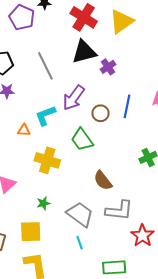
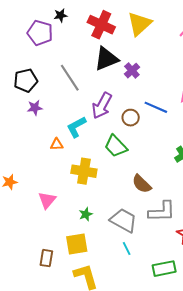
blue line: (127, 106) -> (156, 107), turned -70

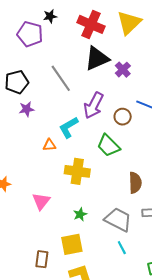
brown semicircle: (142, 184) -> (135, 183), turned -135

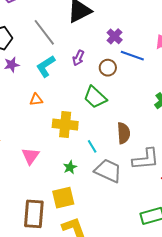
purple cross: (123, 70) -> (115, 36), moved
purple arrow: (94, 105) -> (78, 58), size x0.6
cyan L-shape: (68, 127) -> (46, 66), moved
cyan line: (122, 248) -> (92, 146), moved
brown rectangle: (42, 259) -> (34, 214), size x1.6

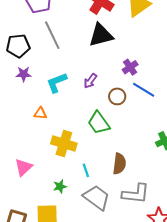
gray line: (44, 32) -> (52, 35), moved

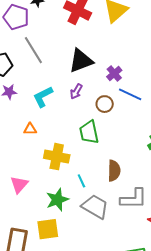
black triangle: (101, 35) -> (81, 61), moved
green trapezoid: (99, 123) -> (89, 132), turned 30
green star: (60, 186) -> (57, 200), size x1.6

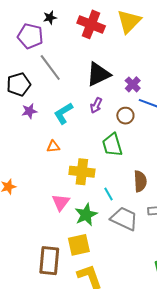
pink triangle: (19, 185) -> (61, 202), moved

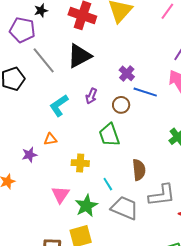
black triangle: (98, 74) -> (79, 56), moved
purple star: (29, 111) -> (29, 155), moved
yellow cross: (82, 172) -> (80, 163), size x0.7

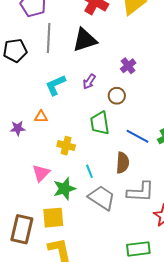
gray line: (44, 60) -> (49, 38), turned 32
blue line: (145, 92) -> (138, 136), moved

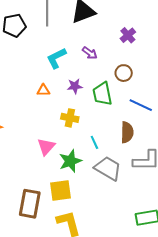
purple arrow: (89, 82) -> (90, 53), turned -84
brown circle: (117, 96) -> (124, 73), moved
purple star: (18, 128) -> (75, 86), moved

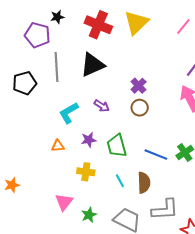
brown circle: (124, 73) -> (140, 108), moved
cyan line: (94, 142) -> (120, 181), moved
green star: (70, 161) -> (89, 215), size x0.7

